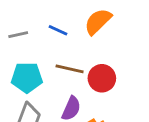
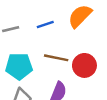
blue line: (58, 30) -> (45, 24), turned -42

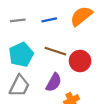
cyan pentagon: (19, 66) -> (21, 55), turned -30

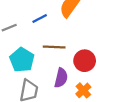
red circle: (80, 61) -> (85, 61), moved

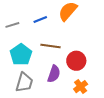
orange cross: (83, 90) -> (81, 87), moved

